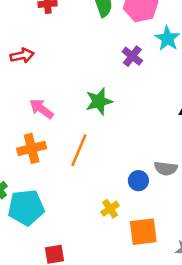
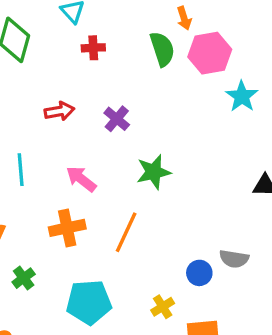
purple cross: (132, 56) -> (117, 119), moved
cyan pentagon: (26, 208) -> (89, 302), moved

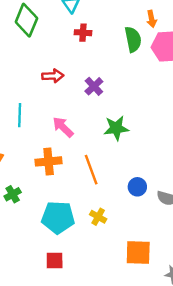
orange line: (126, 232) -> (91, 170), turned -52
blue circle: (199, 273) -> (137, 187), moved
yellow cross: (163, 307) -> (98, 217), moved, turned -35

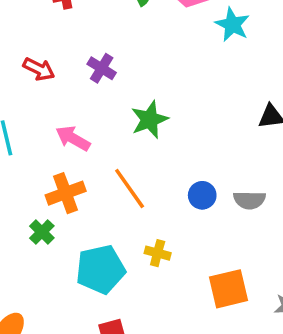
red arrow: (53, 76) -> (39, 69), turned 45
green cross: (13, 194) -> (42, 232), moved

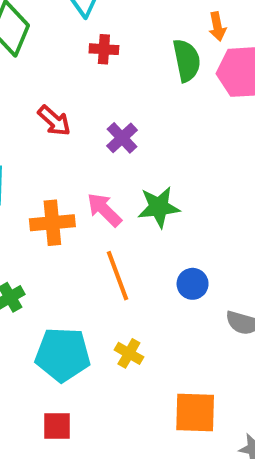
pink arrow: (73, 138) -> (104, 210), moved
orange cross: (66, 193) -> (52, 223), moved
blue circle: (202, 195) -> (193, 284), moved

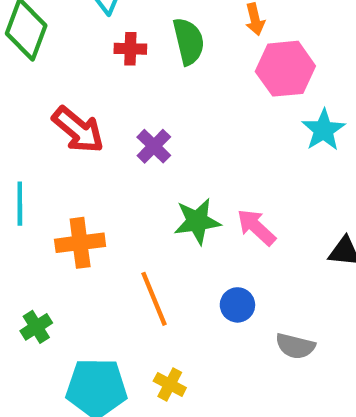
green semicircle: (187, 60) -> (189, 41), moved
red arrow: (54, 121) -> (78, 130), size x1.4
pink arrow: (104, 210) -> (256, 227), moved

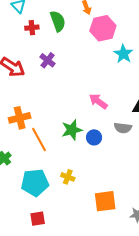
purple cross: (154, 146) -> (48, 60), moved
green star: (197, 221) -> (72, 130), moved
orange line: (154, 299) -> (39, 139), moved
gray semicircle: (295, 346) -> (123, 128), moved

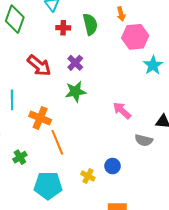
orange cross: (20, 118) -> (40, 118), turned 30
green star: (72, 130) -> (76, 92), moved
blue circle: (94, 137) -> (113, 166), moved
yellow cross: (68, 177) -> (88, 176), moved

